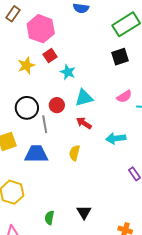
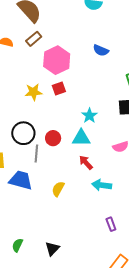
cyan star: (68, 72) -> (89, 116), moved
red arrow: (84, 123) -> (86, 162), moved

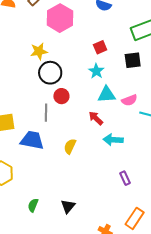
red square: (59, 88) -> (100, 47), moved
black circle: (23, 133) -> (50, 73), moved
cyan triangle: (81, 138) -> (107, 95), moved

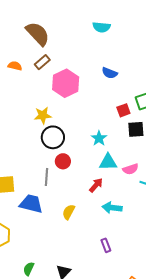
red square: (100, 47) -> (123, 110), moved
red arrow: (96, 118) -> (96, 185), turned 84
purple rectangle: (125, 178) -> (106, 245), moved

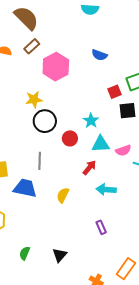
red circle: (63, 161) -> (70, 138), moved

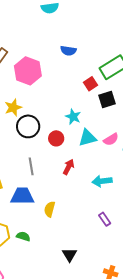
red arrow: (89, 168) -> (69, 167), moved
yellow semicircle: (63, 195) -> (50, 209), moved
green semicircle: (25, 253) -> (23, 236), moved, turned 96

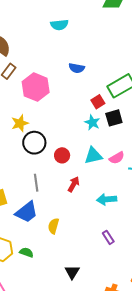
cyan star: (73, 117) -> (92, 123), moved
blue trapezoid: (22, 196) -> (27, 212), turned 140

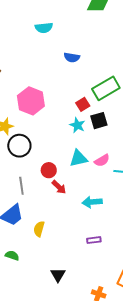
blue semicircle: (77, 68) -> (72, 57), moved
pink hexagon: (36, 87) -> (31, 101), moved
red circle: (62, 155) -> (49, 170), moved
red arrow: (74, 184) -> (59, 187), turned 105
purple rectangle: (108, 237) -> (94, 240), turned -64

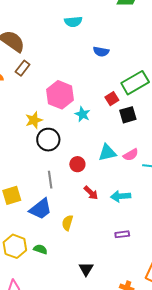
cyan star: (77, 125) -> (82, 114), moved
red arrow: (59, 187) -> (91, 193), moved

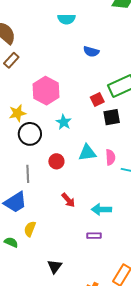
cyan star: (82, 114) -> (64, 122), moved
pink semicircle: (131, 155) -> (110, 157), turned -70
red arrow: (91, 193) -> (68, 200), moved
cyan arrow: (121, 196) -> (101, 209), moved
yellow semicircle: (67, 223) -> (30, 229), moved

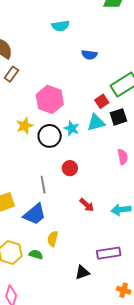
black circle: (30, 134) -> (50, 136), moved
cyan triangle: (87, 153) -> (96, 122), moved
purple rectangle: (94, 236) -> (109, 253), moved, size x1.6
black triangle: (55, 266) -> (82, 272), turned 42

